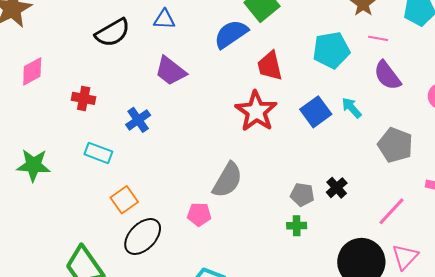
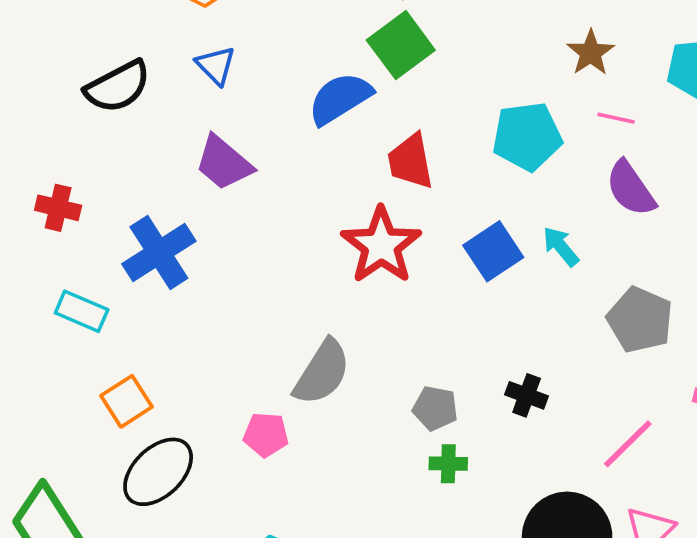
blue triangle: (164, 19) -> (216, 65), turned 40
blue cross: (138, 120) -> (159, 253), size x1.5
black cross: (337, 188) -> (527, 395), turned -30
gray pentagon: (302, 195) -> (435, 408), moved

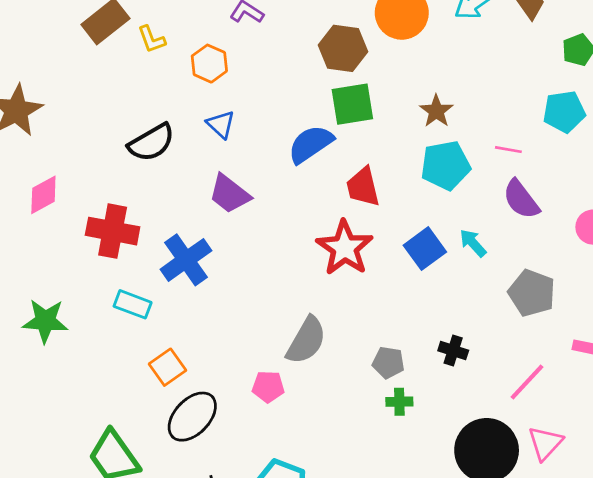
green square: (401, 45) -> (352, 104), turned 30
brown star: (591, 53) -> (436, 111), moved
red cross: (58, 208) -> (113, 231), size x1.6

